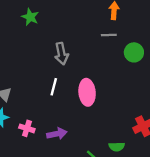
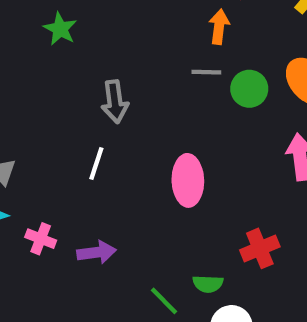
green circle: (134, 52) -> (249, 89), moved
pink ellipse: (87, 92) -> (188, 180), moved

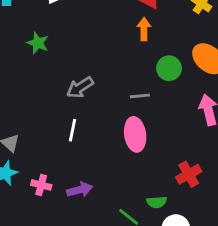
gray line: (206, 72) -> (140, 96), moved
gray arrow: (115, 102) -> (80, 87), turned 72

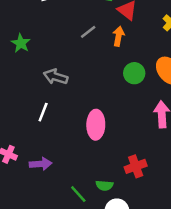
green star: (38, 43) -> (21, 43), moved
gray arrow: (80, 87) -> (56, 77), turned 40
gray line: (140, 96) -> (88, 32), moved, turned -42

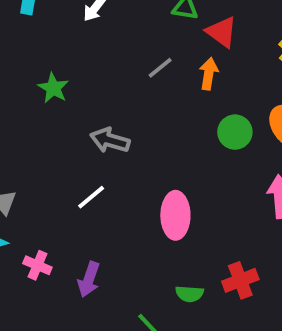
white line: (43, 112) -> (91, 197), turned 30
purple arrow: (41, 164) -> (89, 279), turned 115
green semicircle: (104, 185) -> (189, 294), moved

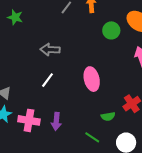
green star: (53, 88) -> (15, 17), moved
pink cross: (37, 265) -> (29, 120), size x1.5

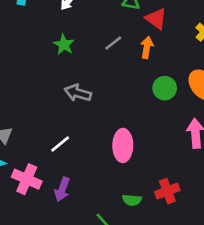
green star: (15, 17) -> (64, 45), moved
white line: (47, 80) -> (60, 144), moved

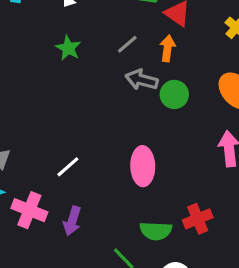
green circle: (165, 88) -> (174, 94), moved
gray arrow: (78, 93) -> (142, 80), moved
green semicircle: (132, 200) -> (156, 231), size x1.4

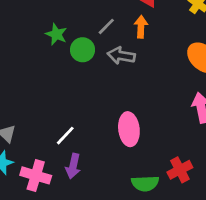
green circle: (174, 94) -> (83, 50), moved
purple arrow: (72, 221) -> (73, 166), moved

